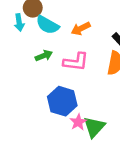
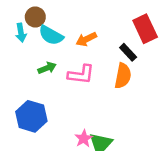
blue hexagon: (62, 101) -> (31, 116), moved

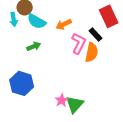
pink L-shape: (81, 74) -> (79, 43), moved, turned -70

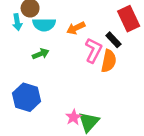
cyan semicircle: (37, 21) -> (44, 25), turned -30

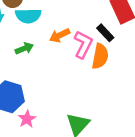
orange arrow: (76, 28) -> (60, 35), moved
pink star: (74, 117) -> (27, 119), moved

